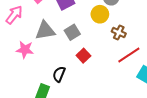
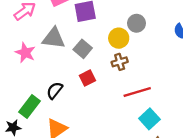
gray square: (72, 32) -> (83, 49), turned -35
brown cross: (119, 32) -> (120, 62), moved, turned 32

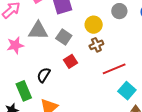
gray circle: (137, 23) -> (119, 11), moved
pink star: (25, 53) -> (15, 45), turned -30
green rectangle: (30, 107) -> (24, 91), turned -54

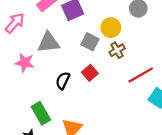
gray square: (64, 37) -> (90, 42), moved
pink star: (15, 45) -> (25, 63), turned 30
black semicircle: (44, 75) -> (63, 81), moved

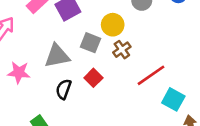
gray triangle: (49, 42) -> (57, 56), moved

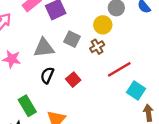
yellow circle: (113, 25) -> (103, 25), moved
red square: (93, 78) -> (73, 80), moved

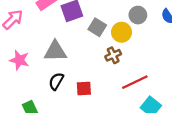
gray square: (72, 39) -> (97, 27), moved
red square: (73, 80) -> (84, 89), turned 32

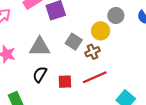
gray square: (97, 27) -> (74, 42), moved
red line: (135, 82) -> (95, 77), moved

